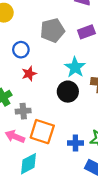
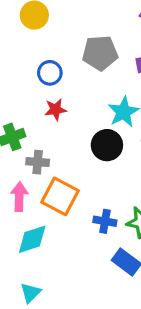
pink arrow: (15, 137) -> (19, 197), turned 60

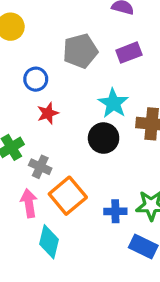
gray cross: (38, 162) -> (40, 167), turned 30
orange square: (60, 196) -> (68, 196), turned 33
cyan diamond: (32, 239) -> (49, 242), turned -48

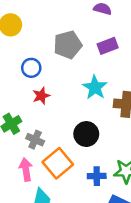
black circle: (104, 138) -> (86, 134), moved

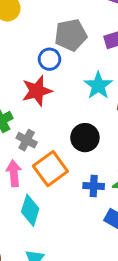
blue circle: (31, 68) -> (49, 59), moved
red star: (41, 96) -> (37, 91), size x1.5

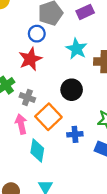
blue cross: (94, 186) -> (75, 134), moved

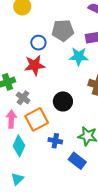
blue circle: (37, 34) -> (38, 43), moved
cyan star: (77, 49) -> (79, 56), moved, turned 30

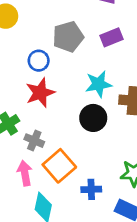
cyan star: (79, 56) -> (99, 84), moved
black circle: (63, 101) -> (93, 118), moved

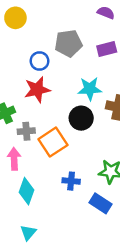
gray cross: (34, 141) -> (26, 131), turned -35
orange square: (59, 166) -> (53, 142), moved

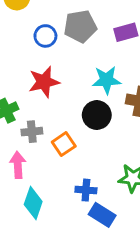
blue circle: (39, 61) -> (45, 36), moved
orange square: (53, 142) -> (64, 144), size x0.7
blue rectangle: (101, 203) -> (102, 215), moved

